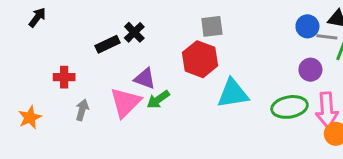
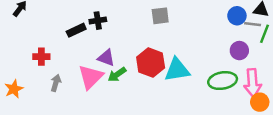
black cross: (134, 32) -> (98, 21), turned 35
red hexagon: (200, 59) -> (151, 63), moved

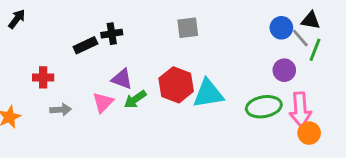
gray line: (253, 24) -> (300, 38), turned 42
pink triangle: (91, 77) -> (103, 102), size x0.7
gray arrow: (56, 83) -> (61, 110), turned 70

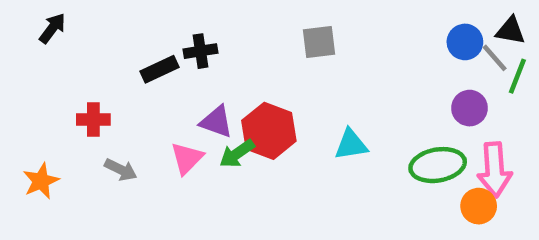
red hexagon: (176, 85) -> (269, 131), moved
cyan triangle: (208, 94) -> (351, 145), size x0.7
gray arrow: (61, 110) -> (121, 170), turned 30
orange circle: (309, 133) -> (479, 206), moved

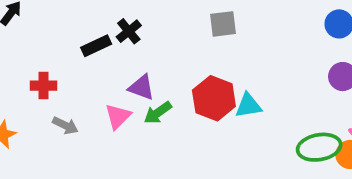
black cross: (200, 51) -> (129, 31), turned -30
red hexagon: (269, 131) -> (214, 98), moved
green ellipse: (438, 165) -> (319, 147), moved

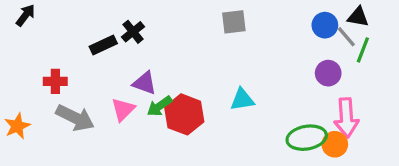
gray square: (223, 24) -> (234, 22), moved
red hexagon: (214, 98) -> (184, 114), moved
gray arrow: (65, 125) -> (75, 118), size x1.6

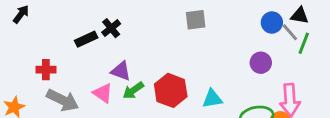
purple circle: (328, 73) -> (261, 63), moved
cyan triangle: (242, 100) -> (212, 99), moved
pink triangle: (123, 110) -> (103, 93), turned -40
red hexagon: (184, 114) -> (171, 90), moved

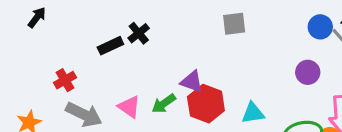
red cross: (46, 70) -> (65, 80), turned -30
purple triangle: (121, 71) -> (192, 82), moved

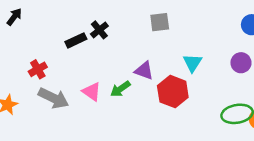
gray square: (234, 24) -> (160, 22), moved
red hexagon: (206, 104) -> (173, 92), moved
cyan triangle: (253, 113) -> (192, 63), moved, turned -48

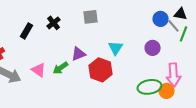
black cross: (99, 30) -> (54, 23), moved
black rectangle: (76, 40) -> (27, 31), turned -35
purple triangle: (144, 71) -> (79, 54), turned -42

